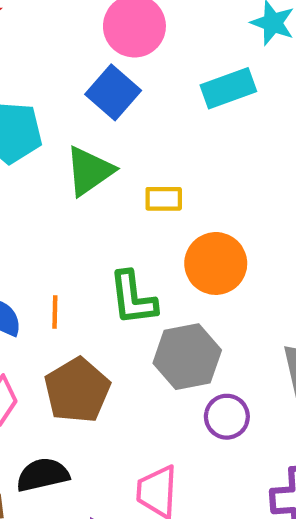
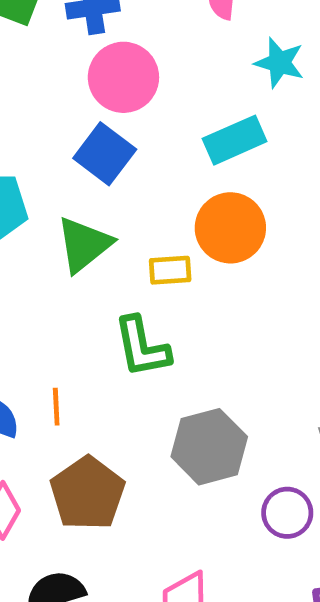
orange circle: (216, 263) -> (230, 228), moved
green L-shape: (133, 298) -> (142, 347), moved
purple circle: (227, 417) -> (287, 513), moved

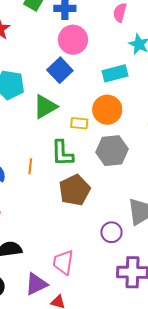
orange line: (56, 407) -> (30, 166), moved
gray hexagon: (209, 447) -> (112, 151), moved
brown pentagon: (87, 493) -> (75, 190), moved

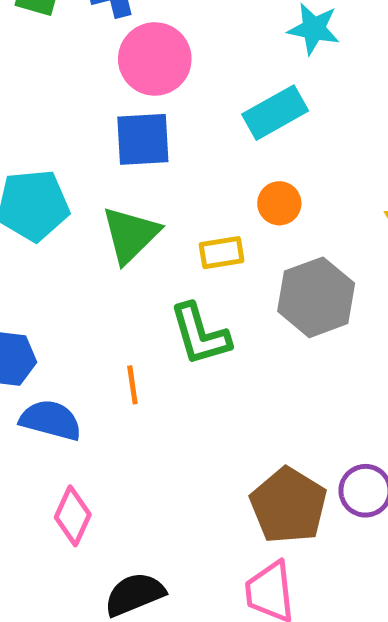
blue square: (60, 70) -> (143, 139), turned -35
orange circle: (107, 110) -> (279, 203), size x0.6
brown pentagon: (75, 190) -> (288, 506), moved

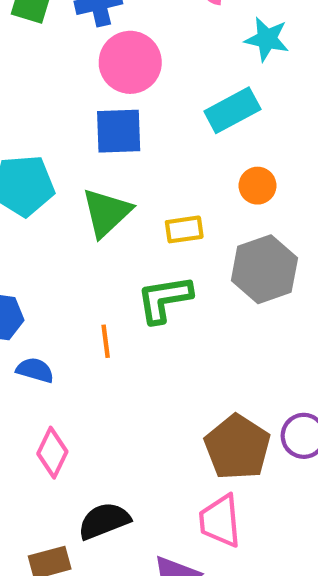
orange circle: (279, 203) -> (258, 186), moved
green L-shape: (200, 334) -> (164, 299), turned 96
blue semicircle: (51, 420) -> (35, 370), size x0.7

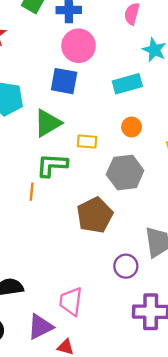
green L-shape: (164, 299) -> (52, 165), moved
brown pentagon: (237, 447) -> (95, 215), moved

